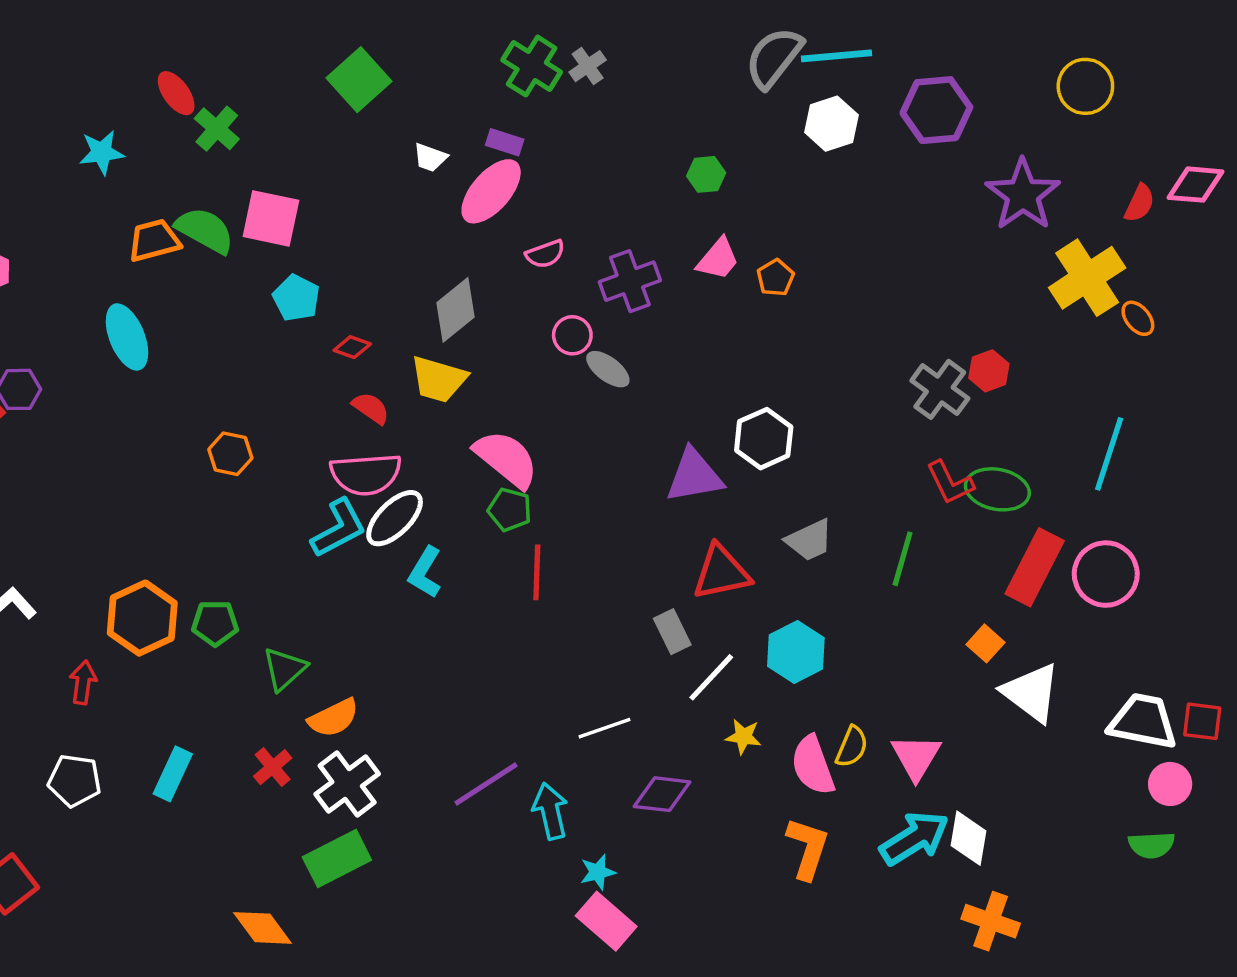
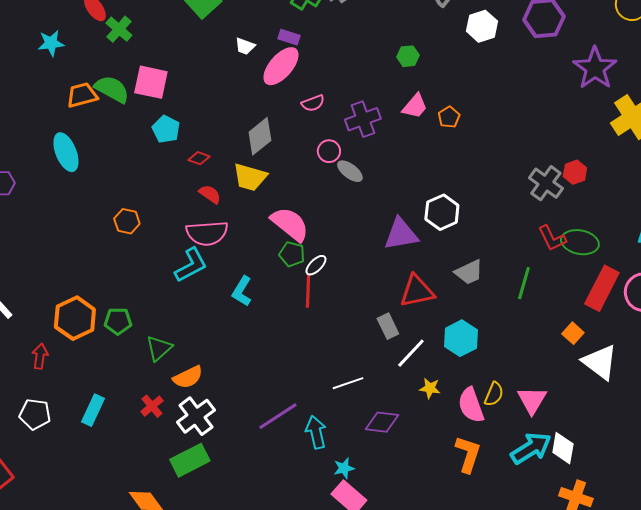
white ellipse: (395, 518) -> (316, 265), moved, size x0.6

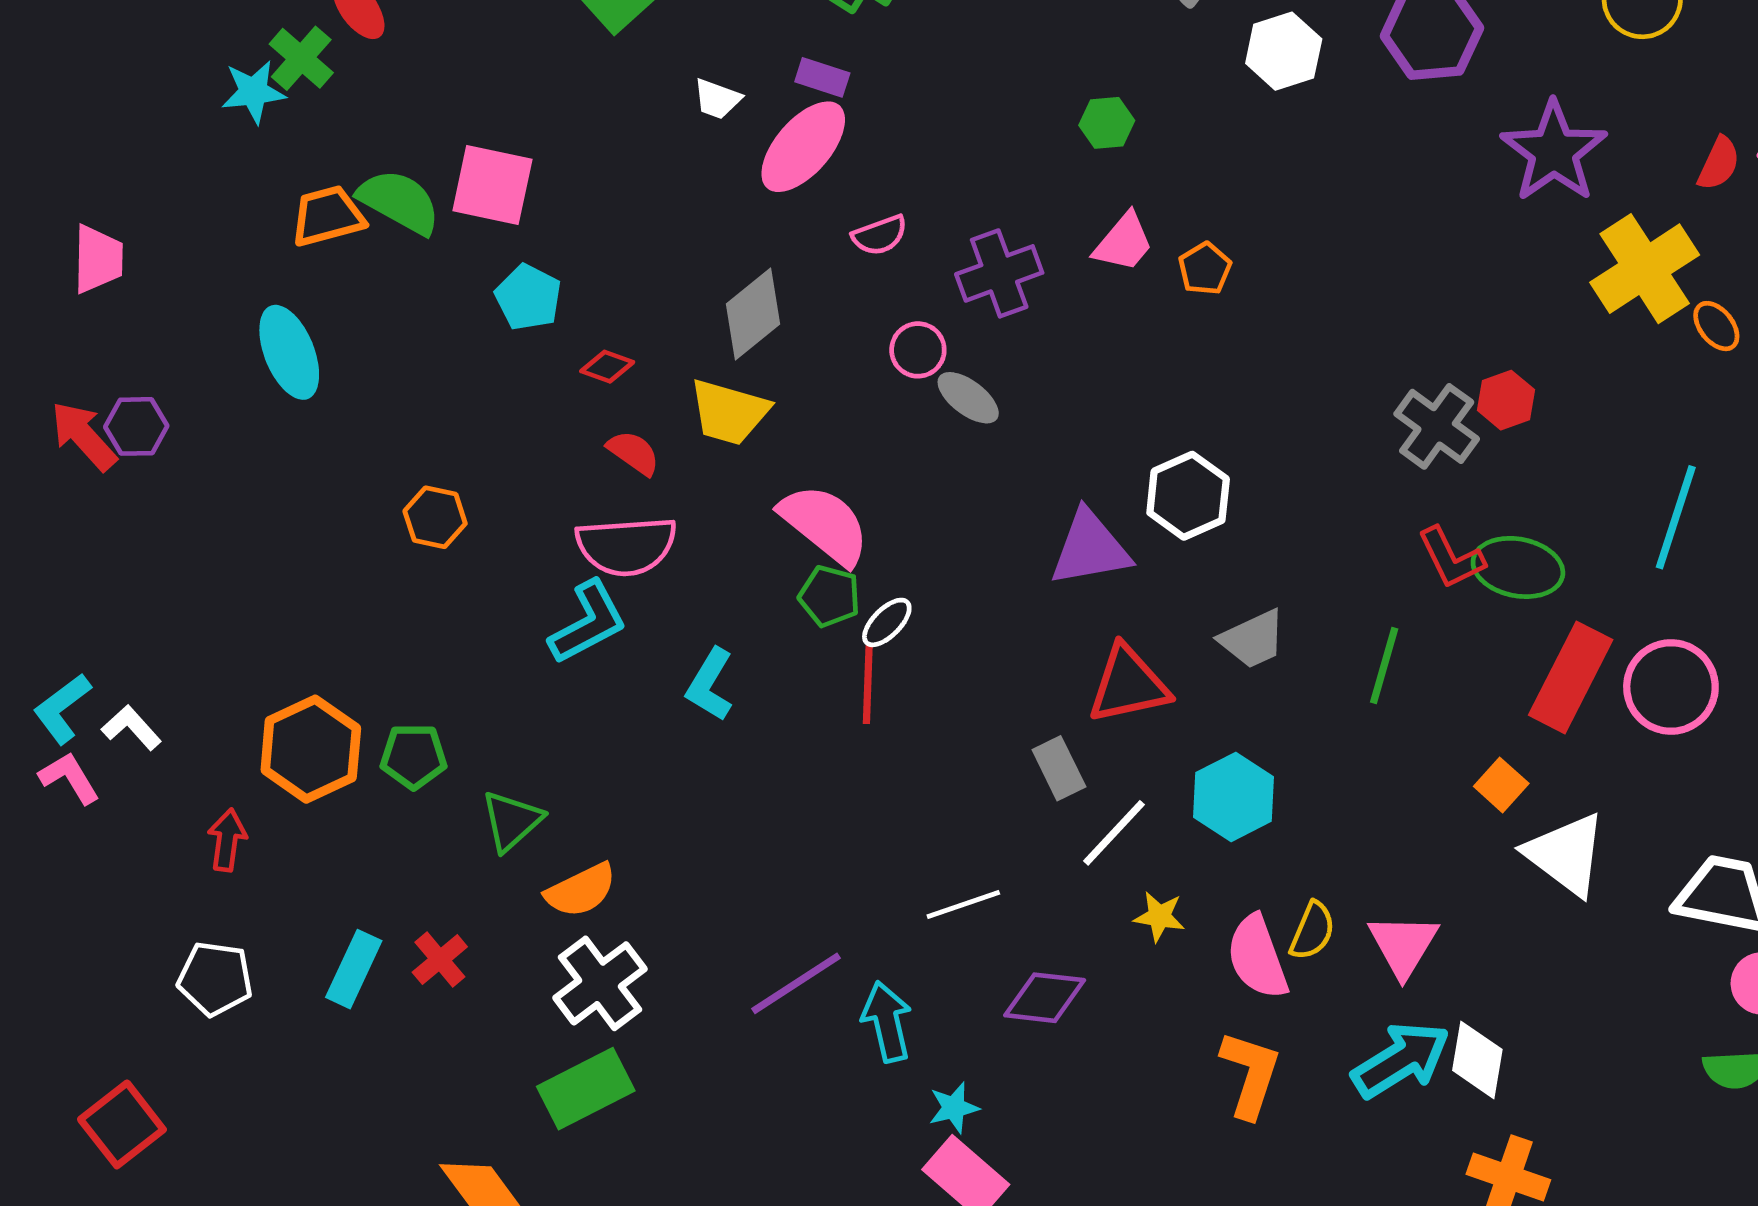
green cross: (119, 29) -> (301, 58), moved
red cross: (152, 406) -> (440, 959), moved

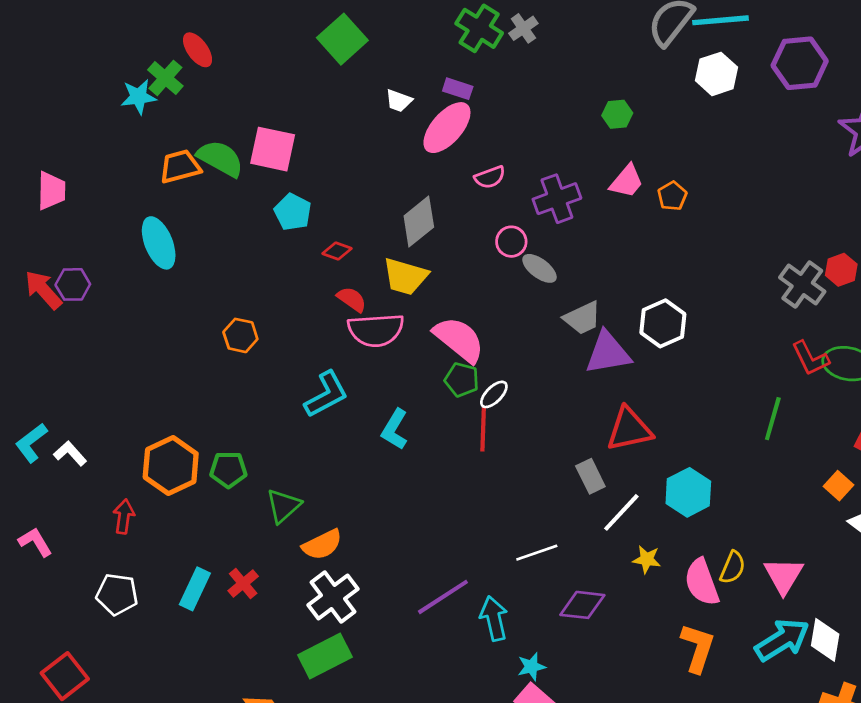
pink semicircle: (626, 546) -> (376, 330), moved
gray trapezoid: (1253, 639) -> (582, 318), moved
pink L-shape: (69, 778) -> (35, 542), moved

